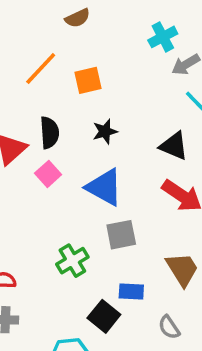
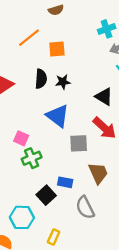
black semicircle: (49, 133) -> (41, 79), moved
pink square: (48, 174) -> (21, 138), moved, turned -32
gray square: (121, 235) -> (79, 143), moved
gray semicircle: (169, 327) -> (85, 208), size x1.5

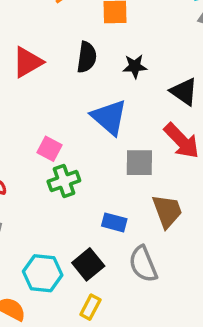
black star: (63, 82) -> (135, 66), moved
black square: (46, 195) -> (88, 264), moved

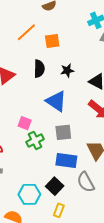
gray square: (139, 163) -> (63, 132), moved
blue rectangle: (114, 222) -> (66, 161), size x1.5

